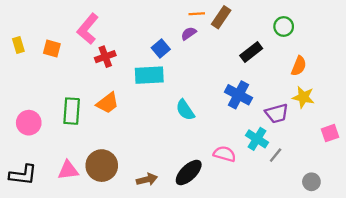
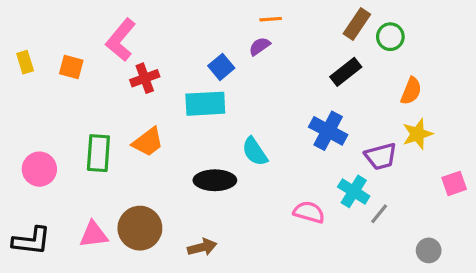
brown rectangle: (221, 17) -> (357, 24), moved
yellow star: (303, 97) -> (417, 134), turned -30
black ellipse: (189, 172) -> (215, 180), moved, turned 44

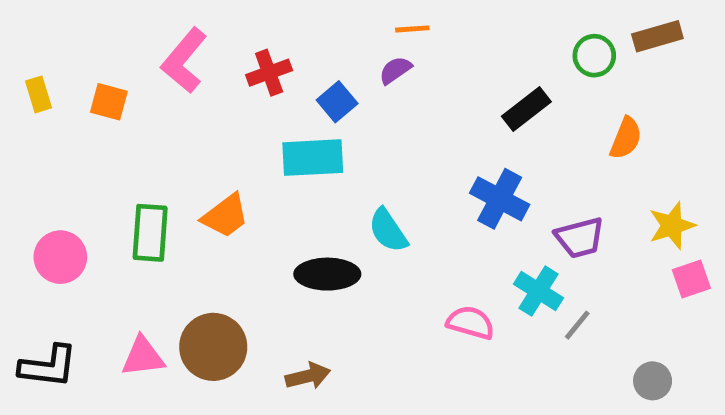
brown rectangle: (357, 24) -> (657, 36), moved, turned 40
red cross: (145, 78) -> (269, 73), moved
yellow star: (417, 134) -> (672, 226), moved

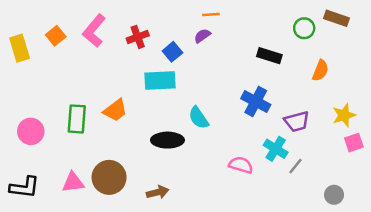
brown rectangle: (657, 36) -> (337, 18), turned 35
yellow rectangle: (38, 94) -> (20, 48), size x1.5
orange square: (109, 102) -> (56, 36), moved, turned 36
black rectangle: (526, 109) -> (269, 56), turned 55

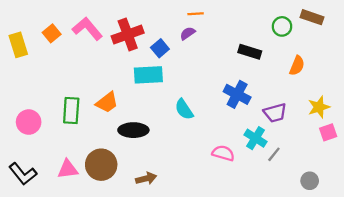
pink L-shape: (94, 31) -> (87, 29), turned 100
red cross: (138, 37) -> (128, 34), size x1.5
black ellipse: (167, 140) -> (133, 130), moved
black L-shape: (25, 187) -> (23, 174), turned 44

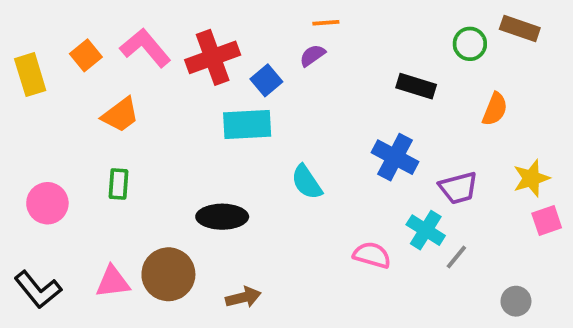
orange trapezoid: (107, 102) -> (120, 115), moved
green rectangle: (71, 111) -> (118, 184), size x0.7

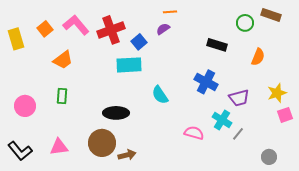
brown circle: (168, 274) -> (102, 143), moved

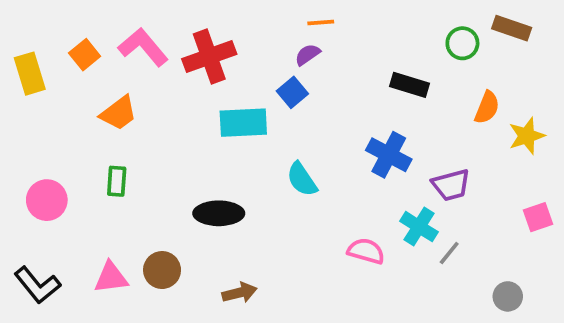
blue square: (139, 42) -> (292, 92), moved
yellow star: (277, 93) -> (527, 136), moved
brown circle: (102, 143) -> (162, 270), moved, size x0.7

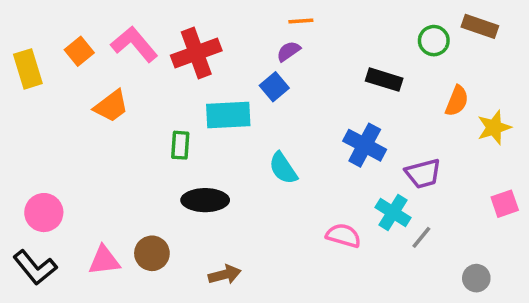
green rectangle: (117, 181) -> (180, 145), moved
pink circle: (47, 200) -> (44, 213), moved

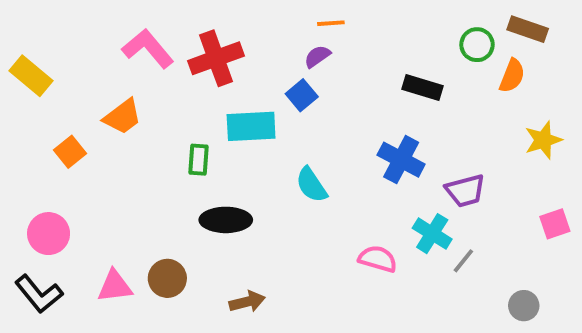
orange square: (79, 51) -> (70, 152), moved
yellow rectangle: (28, 69) -> (31, 76), turned -33
orange semicircle: (457, 101) -> (512, 76), moved

